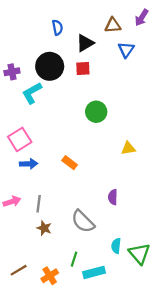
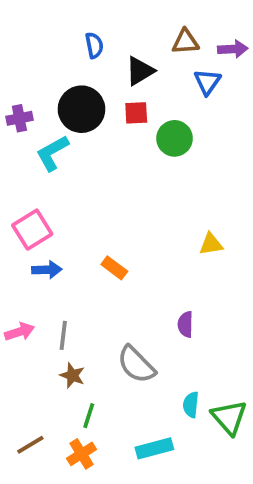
purple arrow: (142, 18) -> (233, 49), moved, turned -126
green circle: (96, 112) -> (174, 138), moved
green line: (74, 259) -> (89, 416), moved

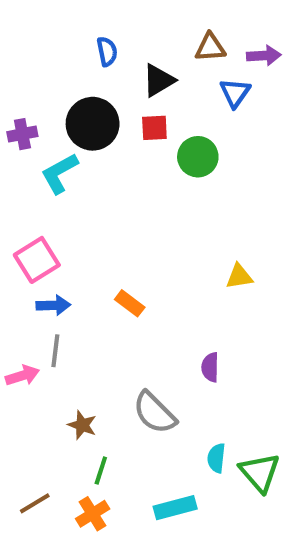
gray line: (63, 335) -> (55, 351), moved

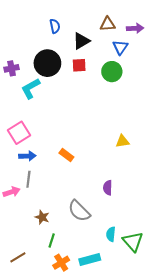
green circle: (198, 157) -> (112, 72), moved
orange cross: (93, 514) -> (61, 263), moved

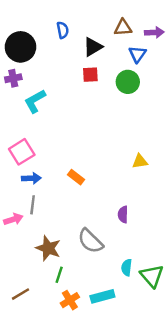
black circle: (47, 63) -> (20, 47), moved
brown star: (42, 217) -> (48, 248), size x1.5

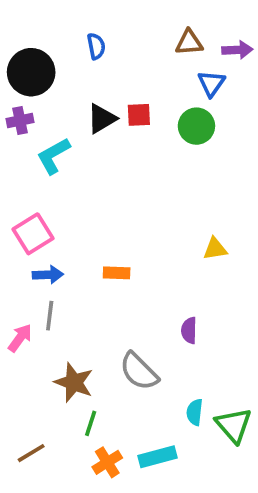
black triangle: (93, 47) -> (102, 119), moved
orange rectangle: (76, 177) -> (117, 273), turned -35
pink arrow: (13, 219) -> (20, 338), turned -36

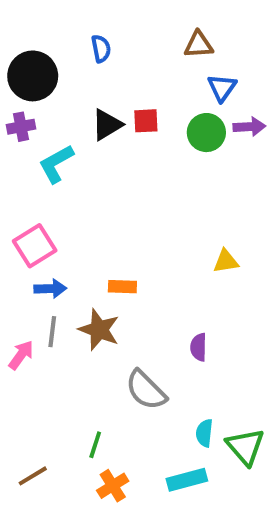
purple arrow: (237, 50) -> (249, 127), moved
brown star: (74, 382) -> (99, 330), moved
cyan rectangle: (157, 457) -> (187, 480), moved

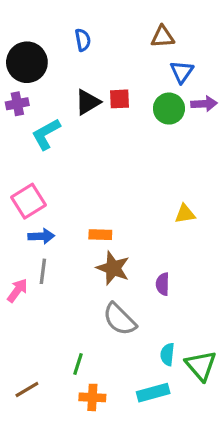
brown star: (99, 330) -> (113, 268), moved
orange cross: (113, 486) -> (92, 397), turned 35

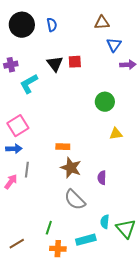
black circle: (27, 62) -> (22, 25), moved
black triangle: (88, 102) -> (55, 64), turned -36
green circle: (169, 109) -> (105, 102), moved
blue arrow: (41, 236) -> (14, 149), moved
cyan rectangle: (153, 393) -> (86, 240), moved

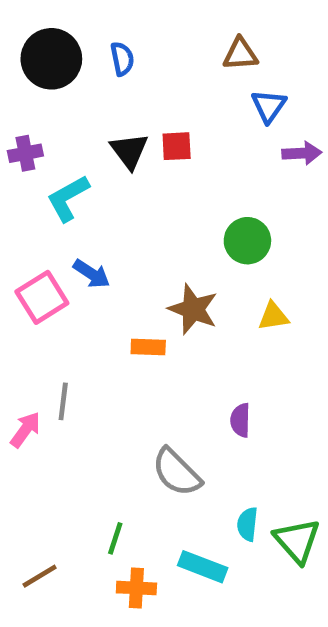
blue arrow: (14, 149) -> (92, 274), moved, turned 35
brown star: (71, 168) -> (193, 309), moved
cyan rectangle: (86, 240) -> (203, 567), turned 36

